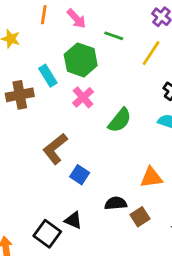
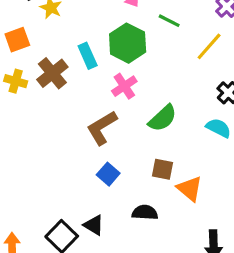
brown cross: (20, 95) -> (52, 73), turned -36
brown L-shape: (55, 149) -> (102, 128), moved
orange triangle: (151, 177) -> (190, 189), turned 40
brown square: (140, 217) -> (162, 169), moved, turned 36

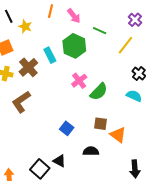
pink cross: (124, 86) -> (79, 81), moved
brown L-shape: (102, 128) -> (21, 102), moved

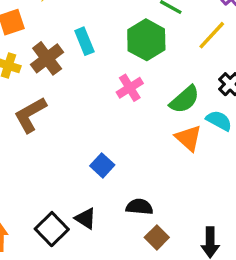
green hexagon: (74, 46) -> (146, 40), moved
green semicircle: (99, 92) -> (185, 99), moved
brown square: (100, 124) -> (157, 237), moved, turned 32
orange triangle: (118, 135) -> (188, 138), moved

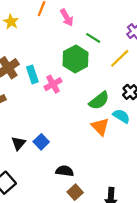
cyan rectangle: (84, 41) -> (32, 74), moved
pink cross: (130, 88) -> (53, 84), moved
black triangle: (86, 218) -> (18, 143), moved, turned 35

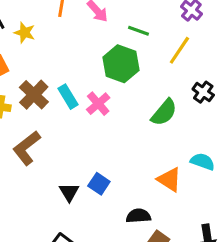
cyan semicircle: (121, 116) -> (203, 162), moved
orange triangle: (100, 127) -> (169, 180), moved

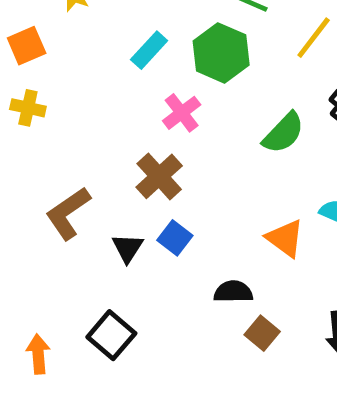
brown cross: (34, 95) -> (159, 176), moved
cyan rectangle: (68, 97) -> (149, 50), moved, turned 70
brown L-shape: (27, 148) -> (68, 213), moved

